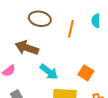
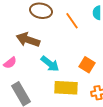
orange line: (71, 29) -> (72, 21), turned -48

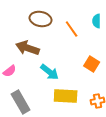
orange square: (87, 65) -> (92, 64), moved

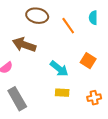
cyan arrow: (50, 72) -> (59, 69), moved
yellow rectangle: (66, 96) -> (62, 93), size x0.6

